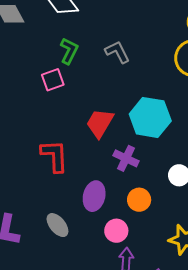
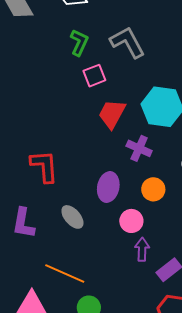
gray L-shape: (117, 52) -> (128, 42), size x1.4
pink square: (53, 80) -> (94, 76), moved
red L-shape: (55, 156) -> (44, 166), moved

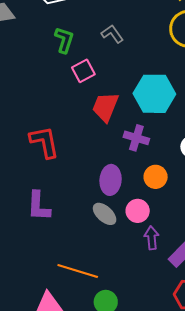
gray L-shape: (128, 42) -> (112, 34), size x0.6
red L-shape: (44, 166) -> (44, 142), moved
gray ellipse: (72, 217) -> (105, 214), moved
purple L-shape: (23, 223) -> (39, 206), moved

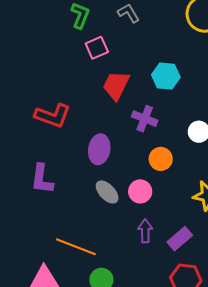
cyan hexagon: (154, 94) -> (166, 76), size x0.7
red L-shape: (44, 142) -> (53, 116), turned 117
purple ellipse: (111, 180) -> (99, 149), moved
purple arrow: (152, 238) -> (145, 231), moved

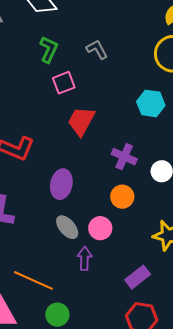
cyan hexagon: (166, 76) -> (151, 103), moved
purple cross: (145, 119) -> (124, 157), moved
purple arrow: (145, 231) -> (84, 258), moved

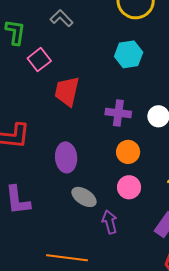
pink circle: (100, 228) -> (129, 187), moved

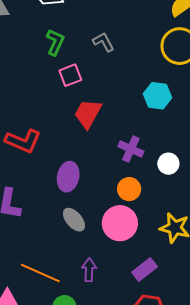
pink circle: (129, 187) -> (120, 223), size x1.5
purple arrow: (110, 222) -> (89, 270), moved

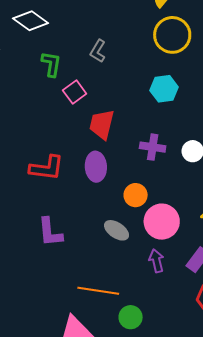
gray L-shape: (104, 42) -> (98, 51), turned -105
purple ellipse: (68, 177) -> (96, 167), moved
orange circle: (129, 189) -> (136, 195), moved
purple arrow: (89, 270) -> (156, 261), moved

